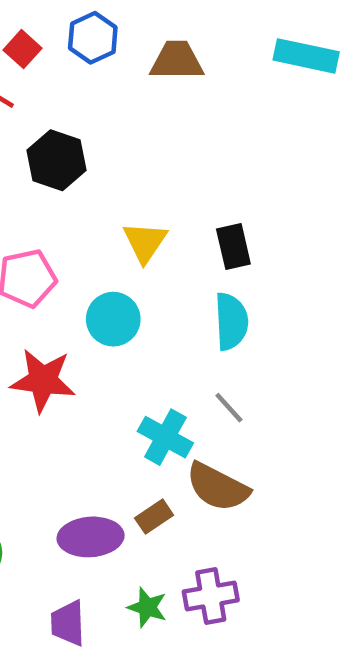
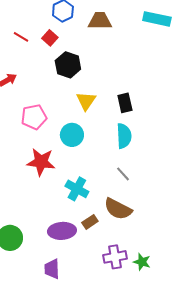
red square: (22, 49) -> (50, 38), moved
black hexagon: (56, 160) -> (68, 65), moved
cyan cross: (165, 437) -> (77, 189), moved
green star: (147, 607) -> (142, 262), moved

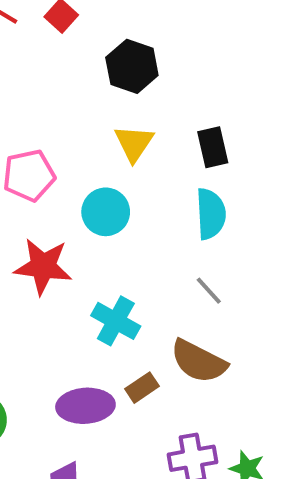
black hexagon: (68, 65) -> (132, 66), moved

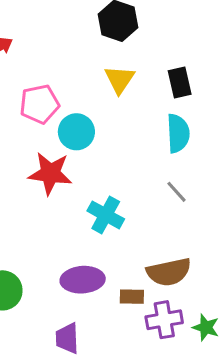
cyan circle: (106, 212) -> (76, 132), moved
brown semicircle: (199, 361) -> (169, 272), moved, turned -39
brown rectangle: (142, 388) -> (132, 297), moved, turned 35

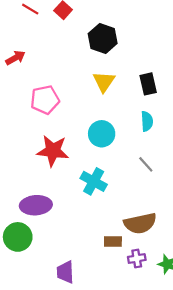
cyan circle: (76, 132) -> (102, 134), moved
cyan semicircle: (178, 133) -> (147, 121), size x0.7
purple ellipse: (83, 280) -> (36, 205), moved
purple cross: (164, 320) -> (137, 258), size x0.7

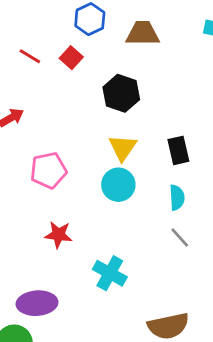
cyan circle: (102, 134) -> (118, 185), moved
red star: (53, 151) -> (58, 235), size x0.7
gray line: (146, 164) -> (180, 237), moved

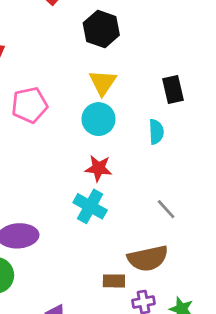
black rectangle: (178, 150) -> (173, 90), moved
red star: (58, 235) -> (98, 168), moved
gray line: (180, 237) -> (166, 209), moved

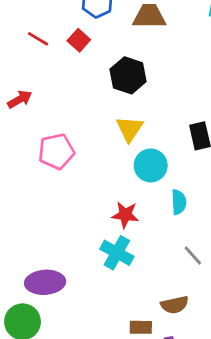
cyan circle: (98, 119) -> (151, 165), moved
cyan semicircle: (156, 132) -> (179, 202), moved
brown semicircle: (148, 258) -> (175, 305), size x0.7

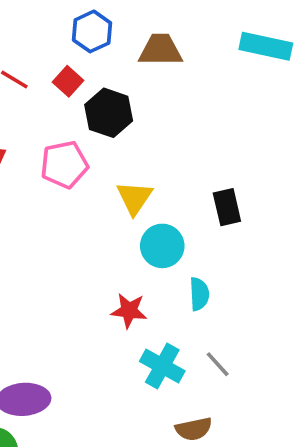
black hexagon: (128, 75) -> (109, 113), moved
pink pentagon: (56, 151) -> (64, 165), moved
cyan cross: (117, 253) -> (162, 366), moved

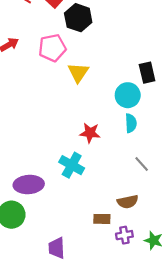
yellow triangle: (135, 198) -> (78, 73), moved
cyan circle: (162, 246) -> (128, 95), moved
cyan cross: (162, 366) -> (72, 165), moved

